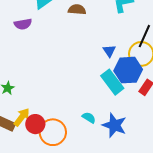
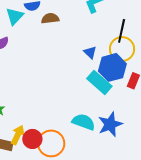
cyan semicircle: (89, 118) -> (84, 122), size x1.6
blue star: (114, 125) -> (110, 124), turned -30

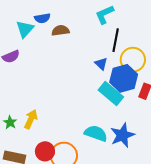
black line: (122, 31) -> (116, 40), moved
yellow arrow: (18, 135) -> (31, 119), moved

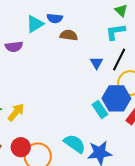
blue triangle: (101, 64) -> (97, 63), moved
cyan rectangle: (111, 94) -> (100, 110), size x0.7

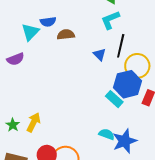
cyan semicircle: (75, 144) -> (107, 134), moved, size x0.7

